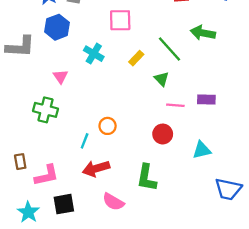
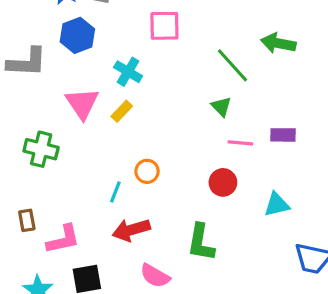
yellow rectangle: (136, 58) -> (122, 111), moved
pink triangle: (60, 77) -> (82, 103), size x1.6
green cross: (45, 110) -> (41, 149), moved

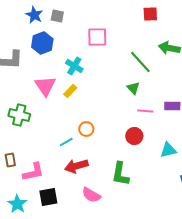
cyan line: (115, 192) -> (66, 142), turned 40

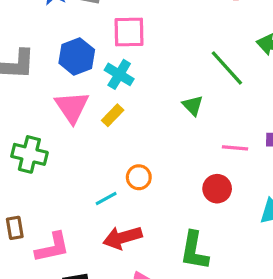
pink square: (97, 37) -> (129, 32), moved
blue hexagon: (42, 43) -> (77, 56), moved
green triangle: (133, 88) -> (193, 105), moved

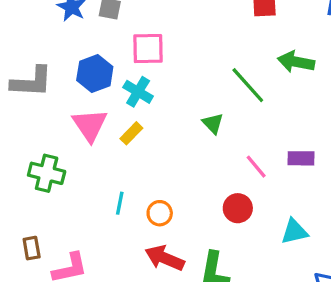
pink line: (235, 148) -> (256, 167), turned 45
orange circle: (139, 177) -> (160, 213), moved
cyan line: (106, 198) -> (120, 203), moved, turned -50
red arrow: (122, 238) -> (165, 258), moved, turned 39

